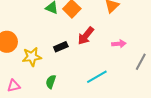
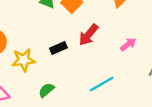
pink arrow: (119, 44) -> (128, 44), turned -32
green semicircle: (51, 82) -> (46, 90), turned 32

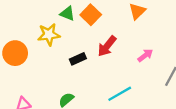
yellow star: (24, 60) -> (49, 35), moved

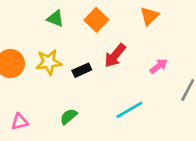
green triangle: (67, 14) -> (55, 19), moved
yellow star: (49, 35) -> (49, 62), moved

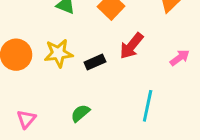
cyan line: (129, 110) -> (148, 106), turned -48
pink triangle: (20, 122) -> (26, 119), turned -36

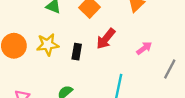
black rectangle: (95, 62) -> (77, 52), turned -56

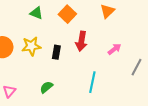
red arrow: (106, 39) -> (81, 41), turned -30

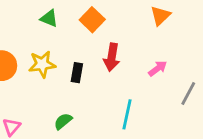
orange triangle: (107, 11) -> (160, 16), moved

